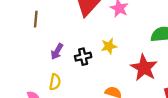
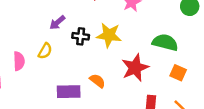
yellow star: (109, 46) -> (109, 35), size x1.5

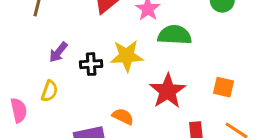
green semicircle: (165, 42) -> (175, 35), moved

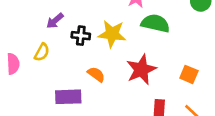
orange semicircle: (123, 116) -> (96, 74), moved

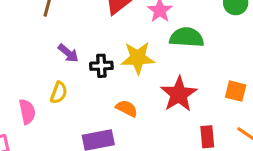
purple arrow: (55, 21) -> (68, 53), turned -90

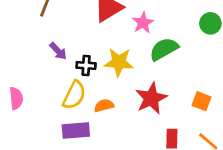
green semicircle: (187, 37) -> (164, 49), turned -40
yellow semicircle: (59, 93) -> (74, 95), moved, size x1.5
orange semicircle: (127, 108) -> (104, 106), turned -48

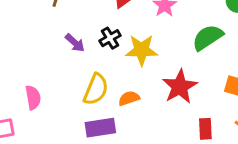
green semicircle: (164, 49) -> (208, 37), moved
black cross: (86, 65) -> (110, 38), moved, turned -30

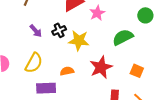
yellow semicircle: (96, 89) -> (34, 63), moved

